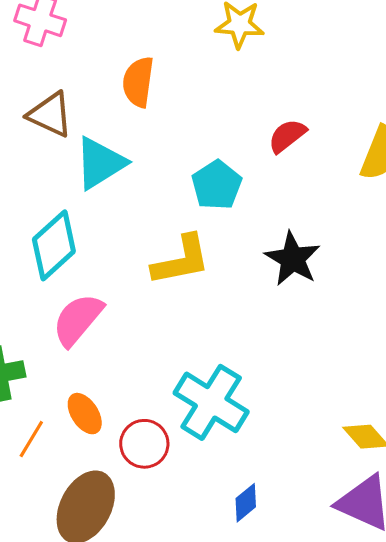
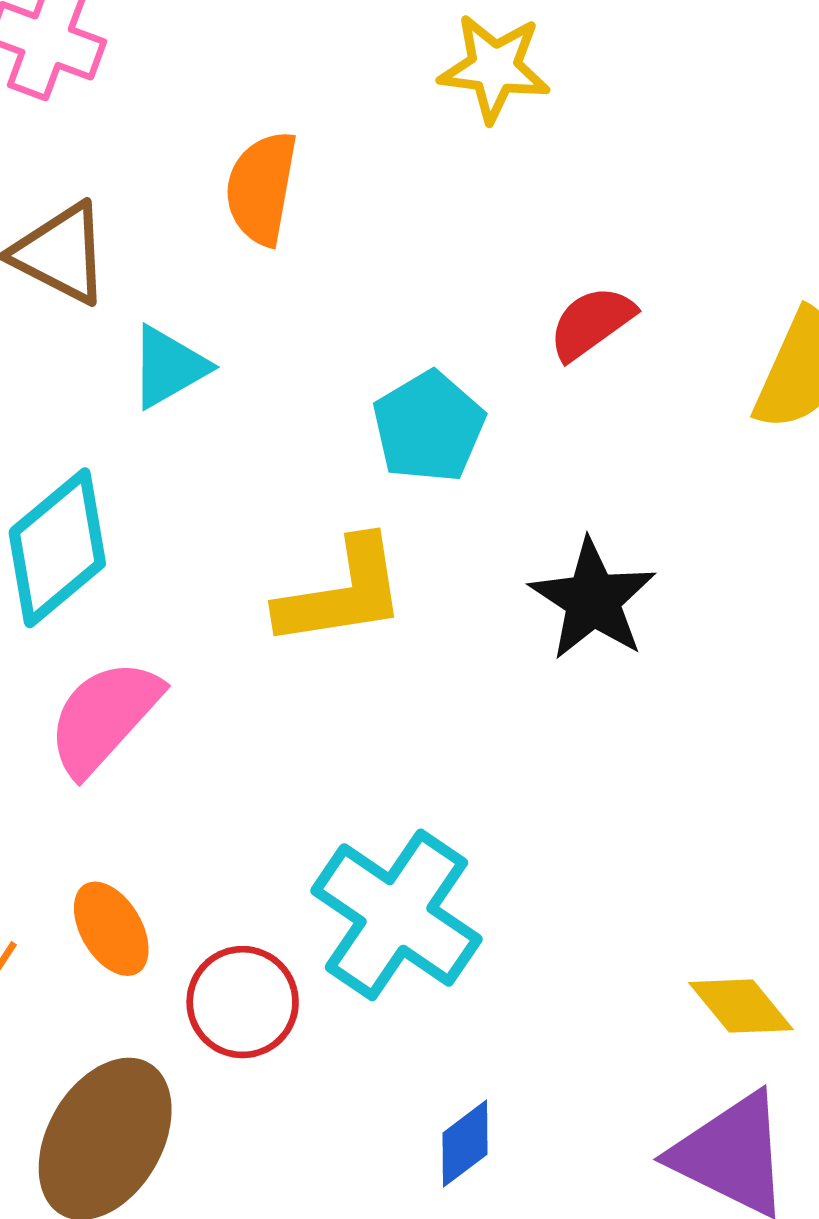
cyan triangle: (100, 163) -> (169, 367), size x0.7

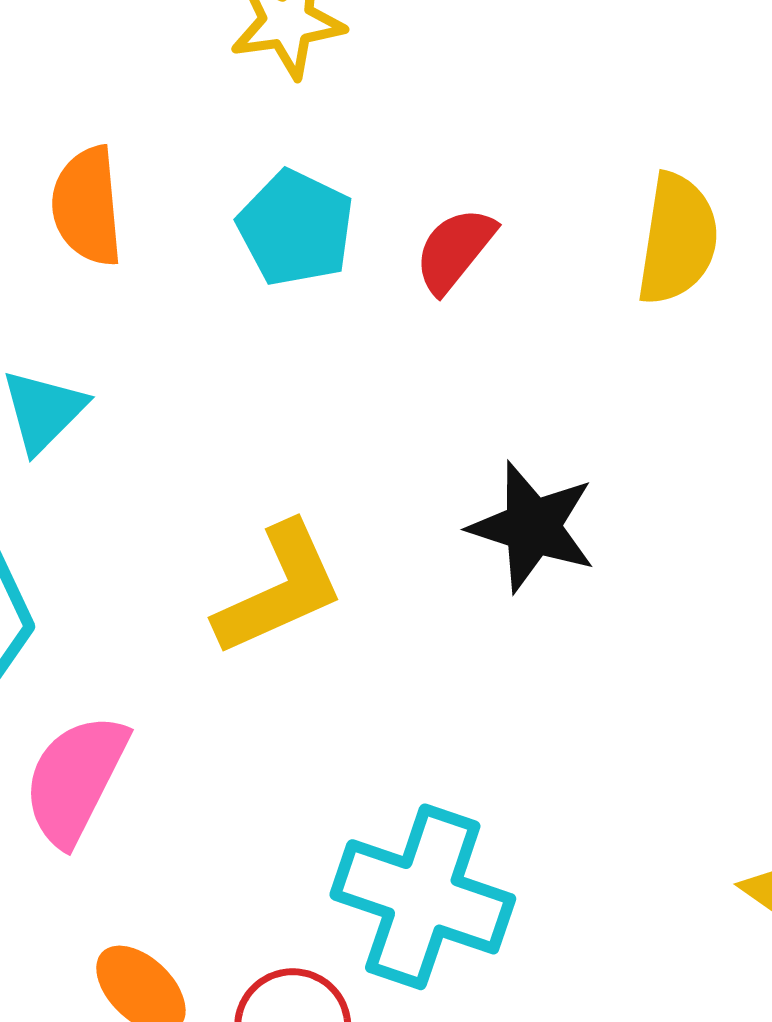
cyan pentagon: (429, 427) -> (296, 228), moved

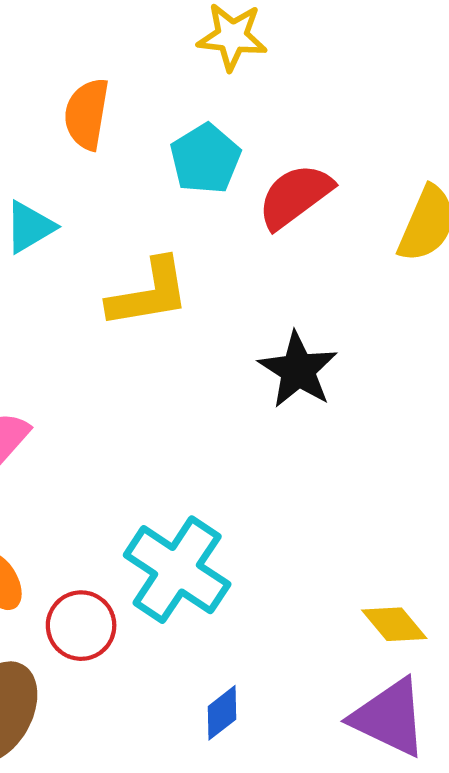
red semicircle: (455, 250) -> (295, 196), size x1.4
yellow L-shape: (279, 589) -> (149, 293), moved

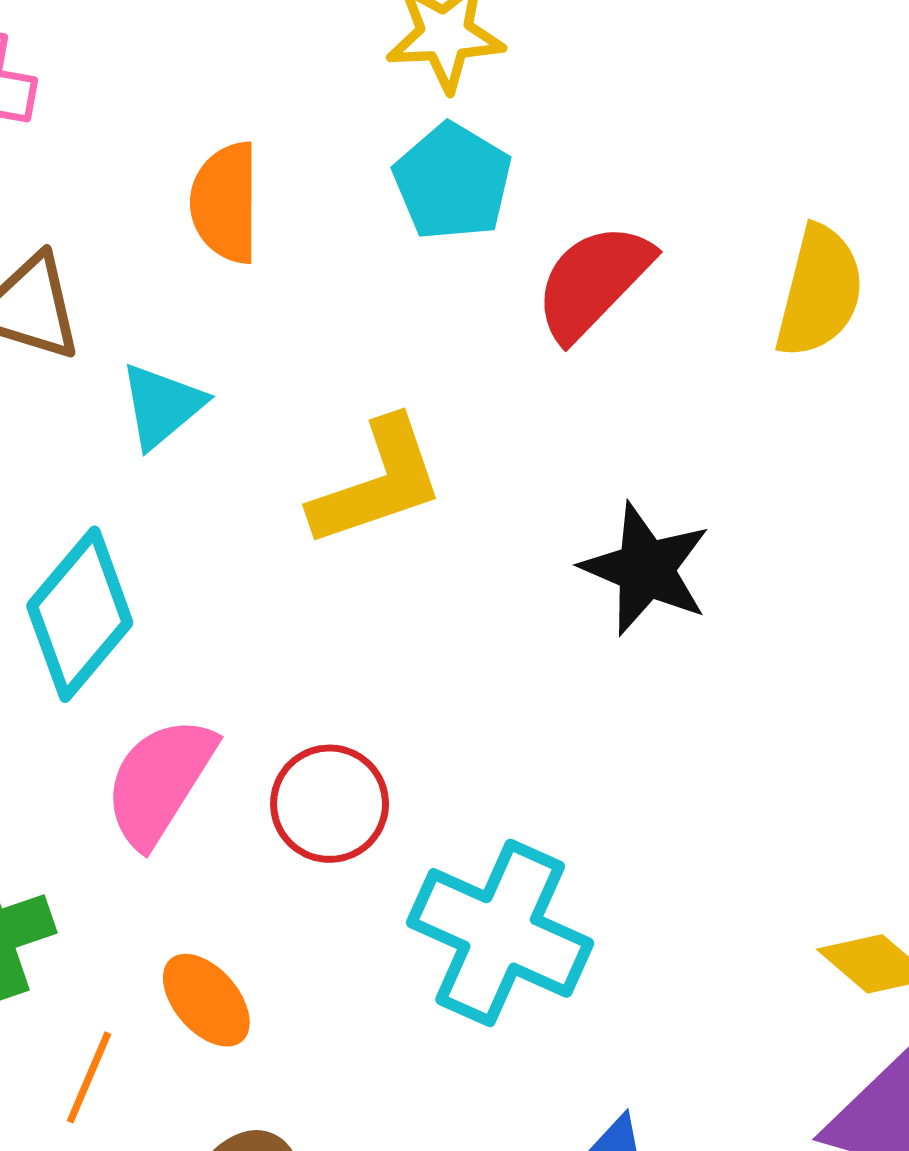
cyan pentagon: (205, 159) -> (453, 182), moved
red circle: (81, 626) -> (330, 804), moved

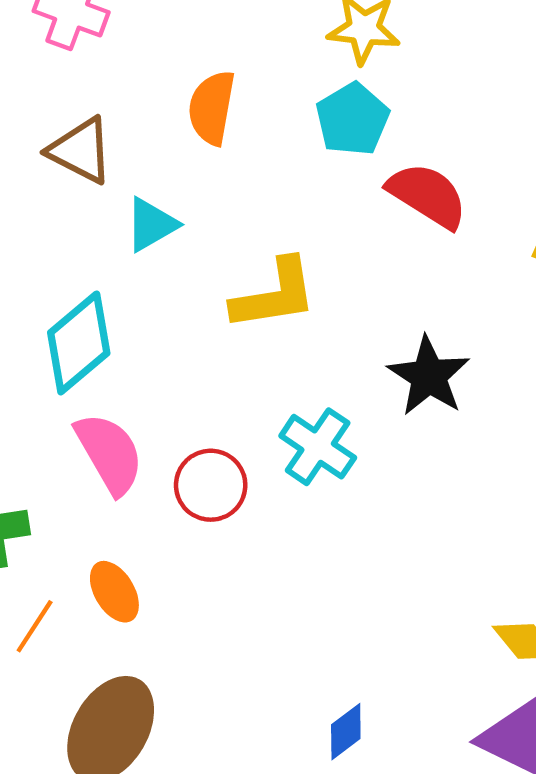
red semicircle: (593, 282) -> (427, 195), turned 68
pink semicircle: (160, 781) -> (109, 453), turned 108
cyan cross: (500, 933) -> (318, 447), moved, size x0.7

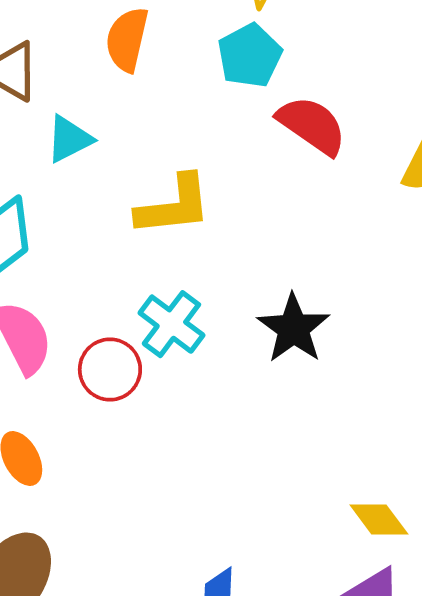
black star: (429, 376) -> (293, 328), moved
cyan cross: (318, 447) -> (171, 324), moved

